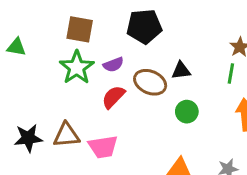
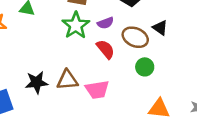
black triangle: (181, 70) -> (160, 28), turned 42
red semicircle: (113, 97) -> (105, 49), turned 96
green circle: (187, 112) -> (145, 67), moved

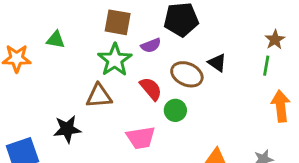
purple semicircle: (105, 23) -> (151, 45), moved
green circle: (145, 67) -> (175, 110), moved
brown triangle: (67, 80) -> (99, 96), moved

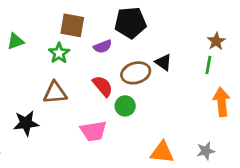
green triangle: (56, 40) -> (15, 41), turned -30
green star: (115, 60) -> (59, 53), moved, size x0.7
brown ellipse: (187, 74) -> (136, 73), turned -40

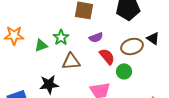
green triangle: (15, 41) -> (41, 45), moved
purple semicircle: (103, 46) -> (96, 37), moved
green star: (59, 53) -> (61, 37), moved

